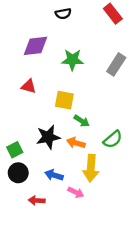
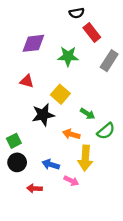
black semicircle: (63, 14) -> (77, 13), moved
red rectangle: (113, 14) -> (92, 32), moved
yellow square: (64, 100) -> (60, 94), turned 30
green arrow: (82, 121) -> (87, 114), moved
black star: (48, 137) -> (43, 115), moved

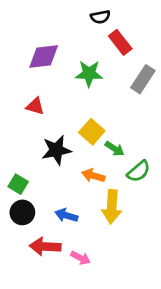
yellow square: (60, 94) -> (92, 132), moved
green square: (14, 141) -> (18, 184), turned -32
pink arrow: (71, 181) -> (80, 258), moved
red arrow: (34, 188) -> (45, 246), size x1.5

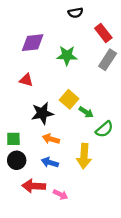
red rectangle: (120, 42) -> (103, 33), moved
orange arrow: (93, 176) -> (51, 139), moved
green square: (18, 184) -> (13, 139), turned -32

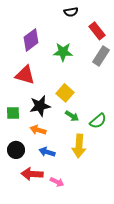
purple diamond: (33, 43) -> (31, 40), turned -30
red triangle: (26, 80) -> (25, 75), size x1.5
green arrow: (86, 112) -> (72, 116), moved
green square: (13, 139) -> (13, 113), moved
orange arrow: (51, 139) -> (38, 130), moved

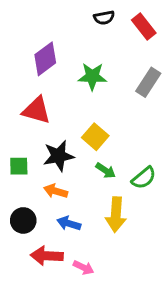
red rectangle: (97, 31) -> (144, 26), moved

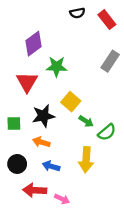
green star: (92, 76) -> (57, 67), moved
red triangle: (36, 110) -> (27, 82), turned 45
green arrow: (106, 171) -> (86, 121), moved

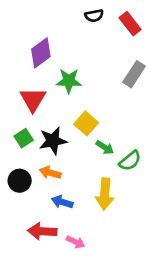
green square: (14, 123) -> (24, 138), moved, turned -32
black circle: (17, 164) -> (20, 181), moved

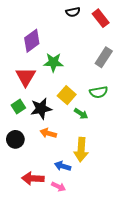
green semicircle: (130, 161) -> (99, 92), moved, turned 30
orange arrow: (50, 173) -> (48, 133), moved
blue arrow: (62, 202) -> (63, 166), moved

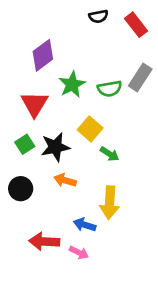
green star: (53, 62) -> (72, 84), turned -30
green semicircle: (99, 92) -> (110, 89), moved

